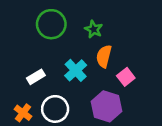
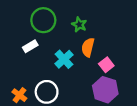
white rectangle: (36, 77) -> (30, 46), moved
purple hexagon: (106, 106) -> (105, 90), moved

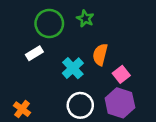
green star: (79, 25) -> (85, 19), moved
white circle: (47, 92) -> (80, 105), moved

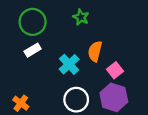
green circle: (49, 23) -> (33, 22), moved

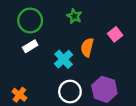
pink square: (115, 70) -> (115, 34), moved

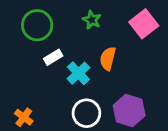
pink square: (115, 34) -> (144, 24), moved, size x1.5
white rectangle: (30, 46) -> (53, 57), moved

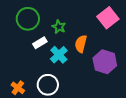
green star: (92, 20) -> (59, 27), moved
purple hexagon: (129, 111) -> (105, 62), moved
white circle: (86, 113) -> (48, 85), moved

